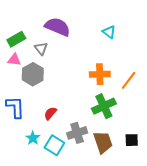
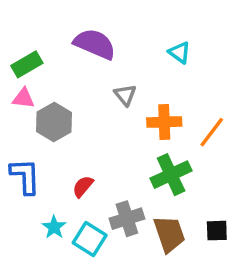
gray triangle: (41, 48) -> (125, 95), moved

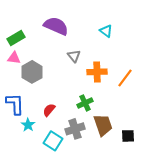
green cross: (171, 175) -> (85, 103), moved, size x0.7
cyan star: (54, 227) -> (28, 125), moved
brown trapezoid: (169, 234) -> (103, 125), moved

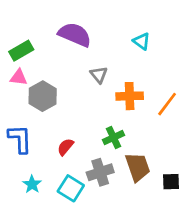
cyan star: (28, 125) -> (32, 184), moved

